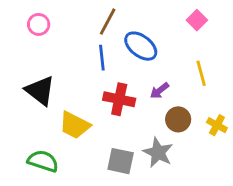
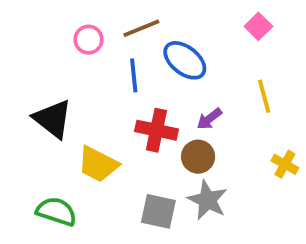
brown line: (108, 22) -> (141, 28), turned 40
pink circle: (39, 24) -> (89, 40), moved
brown circle: (178, 119) -> (198, 157), moved

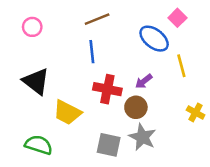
pink circle: (89, 40) -> (32, 27), moved
blue ellipse: (185, 60) -> (154, 39), moved

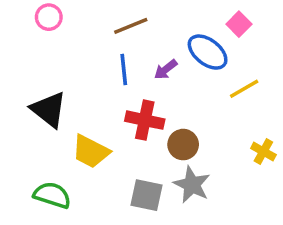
pink circle: (32, 27) -> (49, 17), moved
yellow line: (181, 66) -> (244, 89), turned 75
purple arrow: (144, 81) -> (166, 69), moved

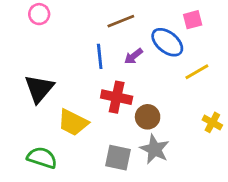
pink square: (239, 24) -> (193, 20), turned 30
brown line: (131, 26) -> (121, 21), moved
black triangle: (49, 110) -> (39, 89), turned 32

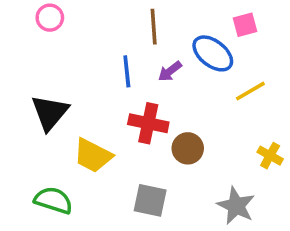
brown line: (121, 21) -> (154, 27), turned -72
gray star: (155, 149) -> (236, 206), moved

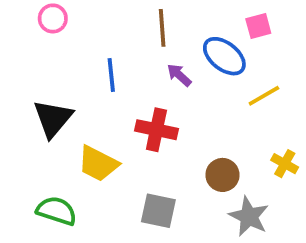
blue line: (127, 71) -> (111, 75), moved
purple arrow: (170, 71) -> (179, 75), turned 80
brown circle: (188, 148) -> (222, 175), moved

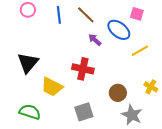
pink square: (258, 26) -> (137, 14), turned 32
brown line: (162, 28) -> (86, 15), turned -42
blue line: (111, 75) -> (59, 15), moved
gray square: (158, 211) -> (84, 112), turned -30

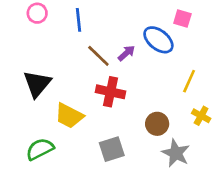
brown line: (86, 15) -> (98, 56), moved
purple arrow: (95, 40) -> (126, 53), turned 96
yellow line: (140, 51) -> (189, 81), moved, turned -36
green semicircle: (30, 112) -> (40, 149), turned -45

